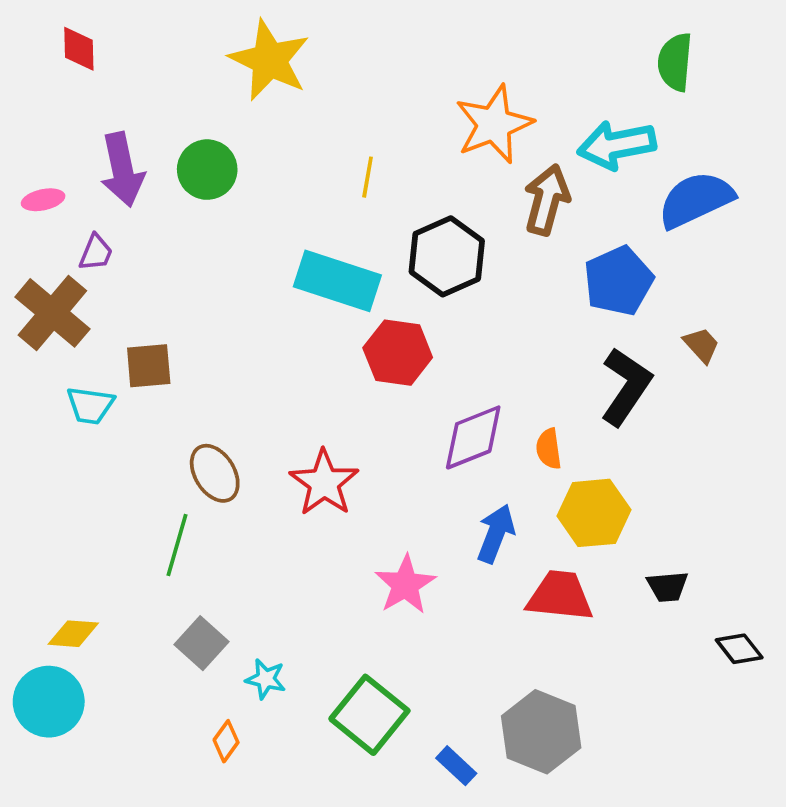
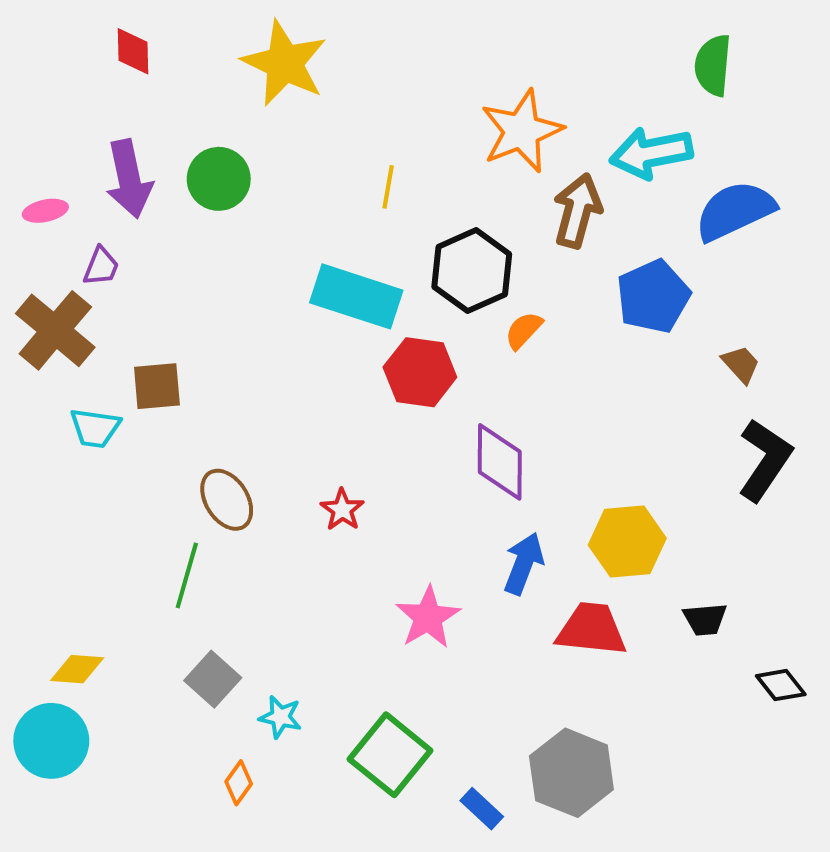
red diamond: (79, 49) -> (133, 51), moved
black L-shape: (626, 387) -> (765, 460), moved
purple diamond: (473, 437) -> (500, 462), turned -68
orange semicircle: (549, 449) -> (524, 330), moved, turned 51
red star: (324, 483) -> (342, 510), size x0.6

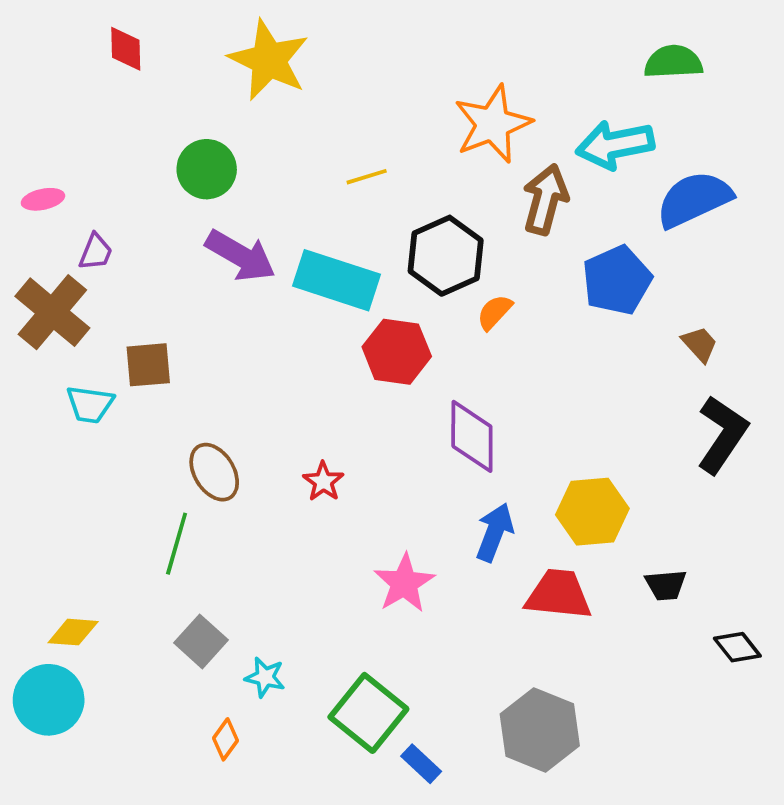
green semicircle: (713, 65) -> (673, 62), turned 82
purple arrow: (129, 179) -> (241, 256), moved, turned -48
yellow line: (388, 187) -> (367, 177), turned 63
blue rectangle: (482, 809) -> (421, 764), moved

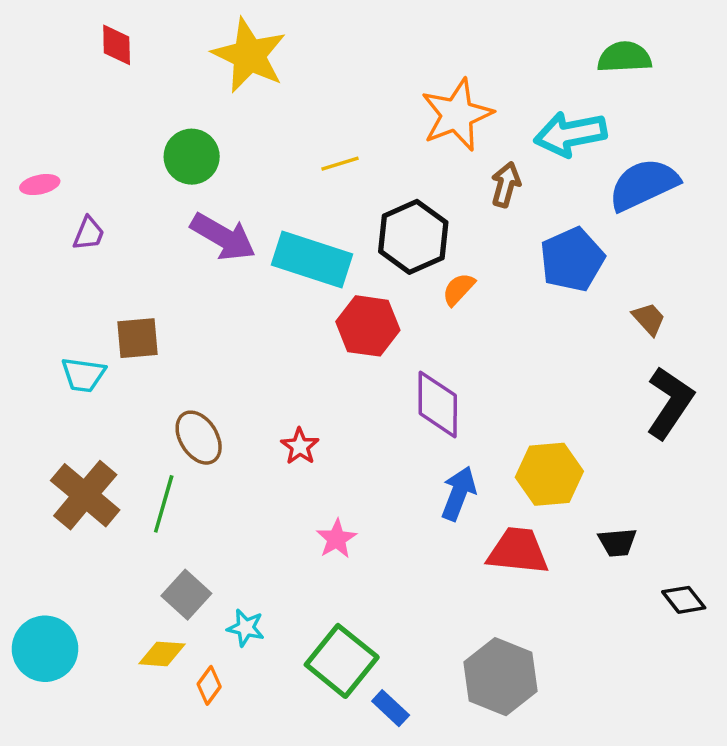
brown arrow: (545, 199) -> (506, 185), size x0.7
brown cross: (52, 312) -> (85, 495), moved
pink star: (404, 583) -> (336, 539), moved, size x0.7
yellow diamond: (73, 632) -> (162, 654), moved

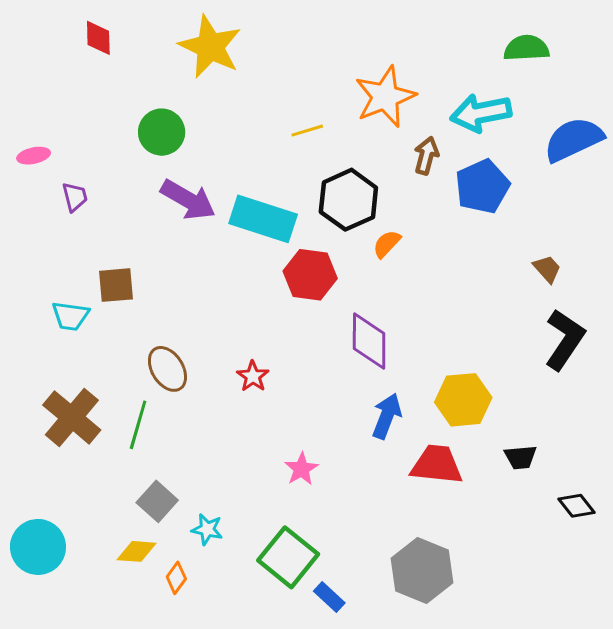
yellow line: (340, 164) -> (307, 131), moved
blue semicircle: (644, 185) -> (574, 139), moved
purple trapezoid: (89, 233) -> (75, 197), turned -36
blue pentagon: (572, 260) -> (482, 186), moved
pink star: (336, 539) -> (301, 469), moved

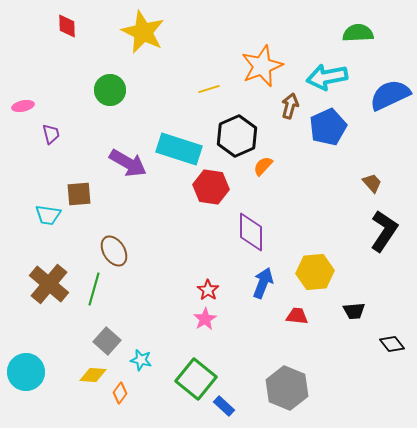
purple arrow: (188, 200) -> (128, 163), moved
red star: (253, 376) -> (208, 290), moved
red trapezoid: (437, 465) -> (297, 316), size x0.6

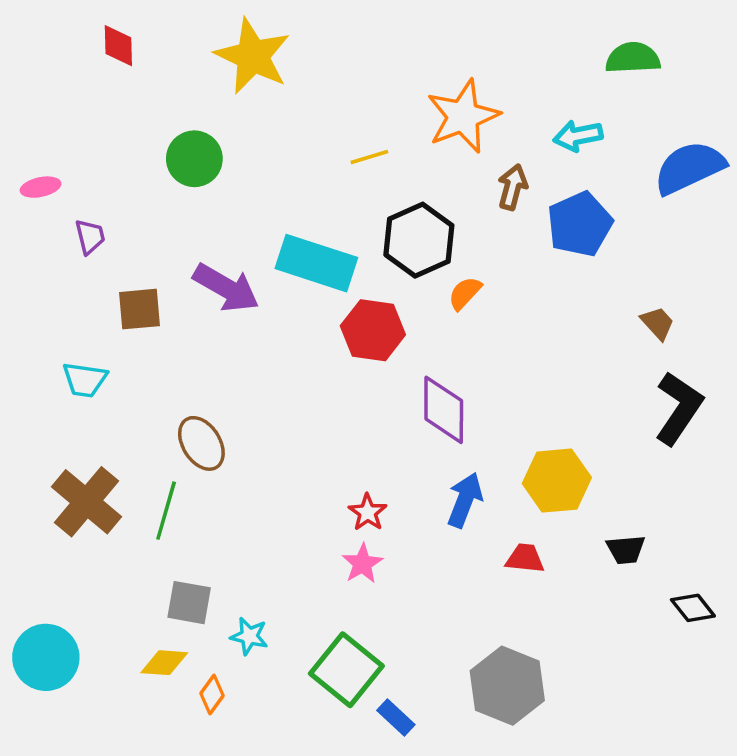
cyan arrow: (327, 77) -> (578, 136), size x0.7
brown square: (79, 194) -> (140, 309), moved
gray square: (107, 341) -> (189, 603), turned -32

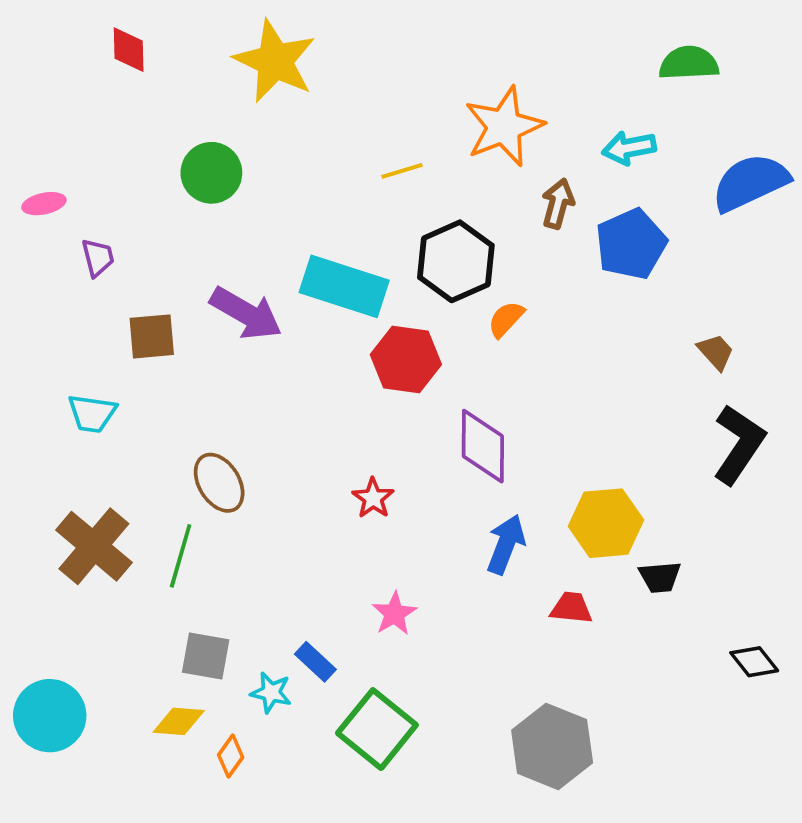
red star: (368, 512) -> (373, 498), moved
black trapezoid: (626, 549) -> (660, 577), moved
blue rectangle: (396, 717) -> (315, 662), moved

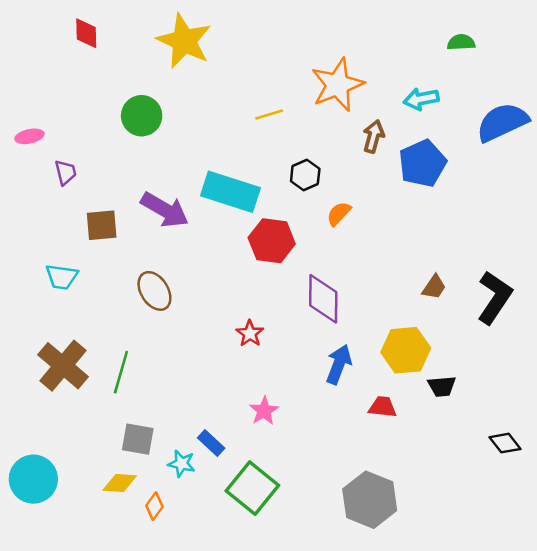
green semicircle: (689, 63) -> (461, 42), size x0.7
black hexagon: (456, 261) -> (305, 175), size x0.6
brown trapezoid: (716, 352) -> (434, 287), moved, turned 76
brown ellipse: (219, 483) -> (154, 291), moved

